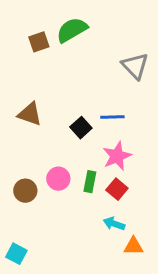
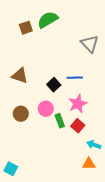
pink circle: (58, 179) -> (46, 109), moved
green rectangle: (90, 182) -> (60, 121), turned -32
brown circle: (25, 191) -> (21, 114), moved
cyan arrow: (114, 224) -> (94, 145), moved

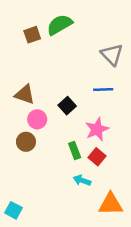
blue line: (75, 78) -> (103, 89), moved
pink circle: (46, 109) -> (37, 119), moved
cyan arrow: (94, 145) -> (82, 180), moved
orange triangle: (89, 164) -> (111, 204), size x1.5

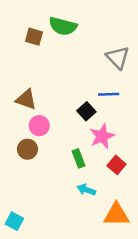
green semicircle: (60, 25) -> (63, 26), turned -135
brown square: (32, 35) -> (34, 37), turned 35
black square: (67, 106) -> (86, 111), moved
red square: (97, 157) -> (116, 165), moved

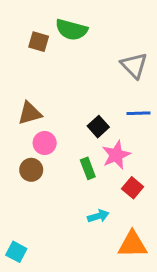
blue line: (109, 94) -> (139, 113), moved
brown triangle: (26, 99) -> (30, 113), turned -35
green rectangle: (79, 158) -> (88, 168), moved
cyan arrow: (86, 190) -> (98, 216), turned 144

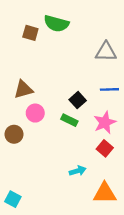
gray triangle: (134, 66) -> (106, 52), turned -45
pink star: (116, 155) -> (105, 122), moved
green rectangle: (88, 168) -> (69, 120), moved, turned -42
brown circle: (31, 170) -> (14, 134), moved

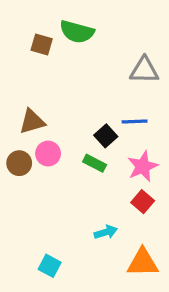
blue line: (109, 89) -> (135, 121), moved
brown circle: (14, 134) -> (19, 163), moved
cyan square: (13, 199) -> (50, 266), moved

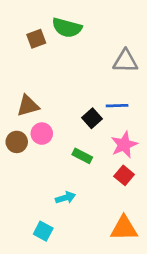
brown square: (42, 45) -> (36, 39), turned -36
green rectangle: (95, 163) -> (82, 156), moved
cyan arrow: (106, 232) -> (66, 198), moved

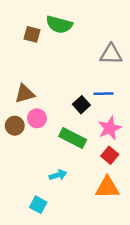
brown square: (36, 39) -> (32, 34), turned 35
green rectangle: (82, 156) -> (73, 138), size x1.5
orange triangle: (124, 228) -> (107, 187), moved

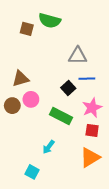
gray triangle: (111, 54) -> (78, 56), moved
red square: (110, 155) -> (92, 130), turned -32
cyan arrow: (58, 175) -> (49, 147), turned 144
orange triangle: (107, 187) -> (90, 157), turned -30

